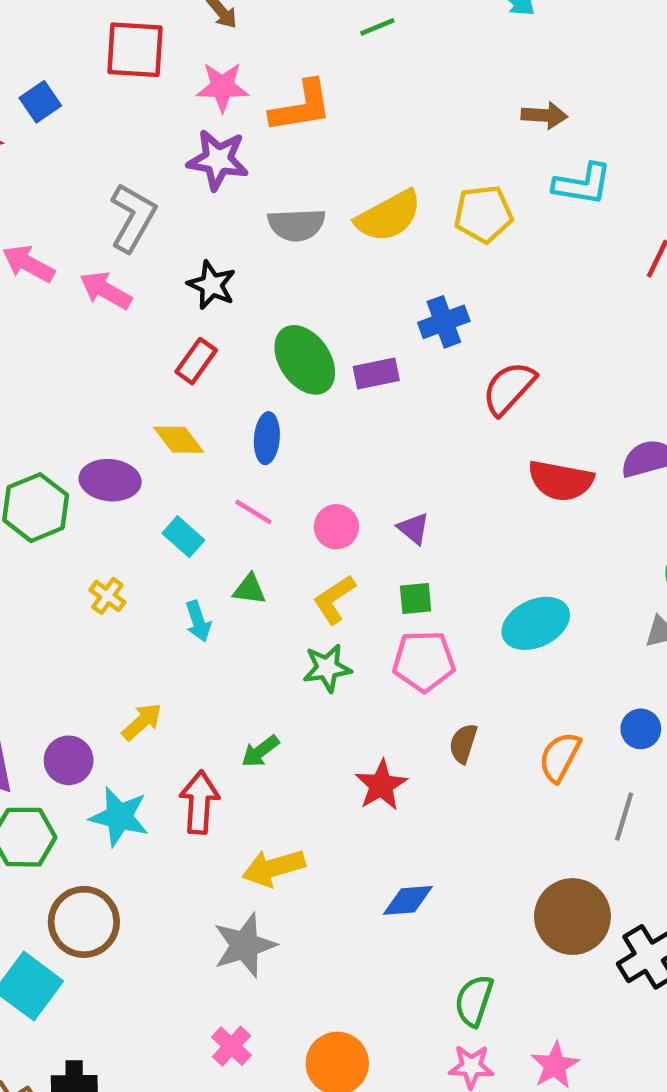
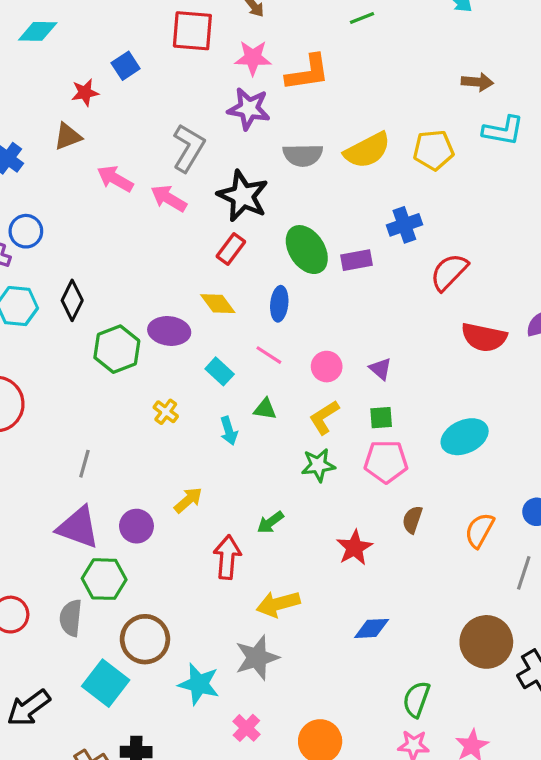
black star: (212, 285) -> (243, 196), size x1.5
cyan star: (119, 817) -> (199, 684), moved

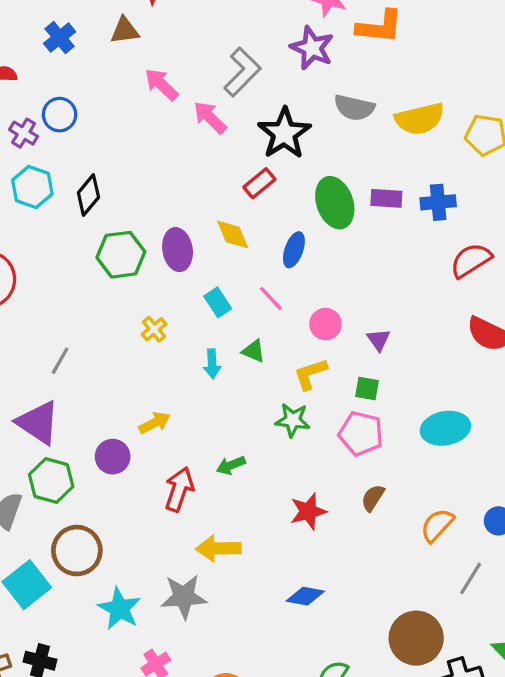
purple rectangle: (357, 260) -> (386, 198), moved
purple ellipse: (169, 331) -> (177, 250), turned 60
purple circle: (136, 526) -> (113, 457), moved

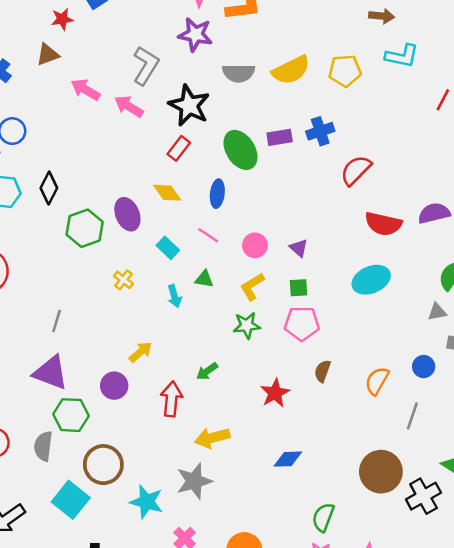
cyan ellipse: (445, 428) -> (371, 280), moved

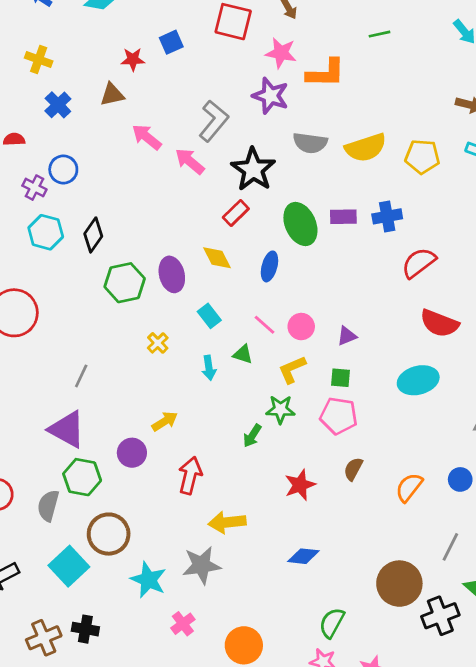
pink line: (208, 235) -> (264, 325), moved
purple triangle: (299, 248) -> (347, 336), turned 48
green arrow: (207, 371) -> (252, 436), moved, turned -30
gray line: (412, 416) -> (450, 547), moved

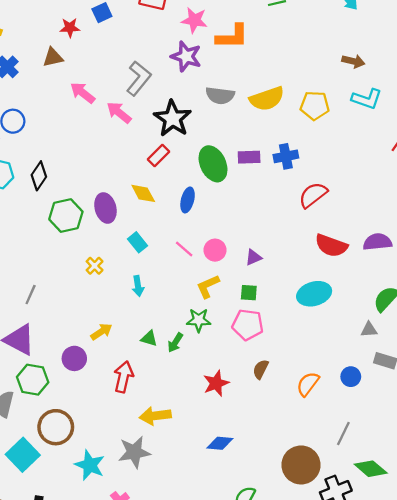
green triangle: (243, 354) -> (149, 338), moved

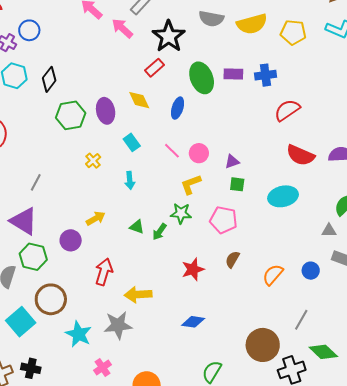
green square: (249, 293) -> (237, 184), moved
red arrow: (124, 377) -> (104, 272), moved

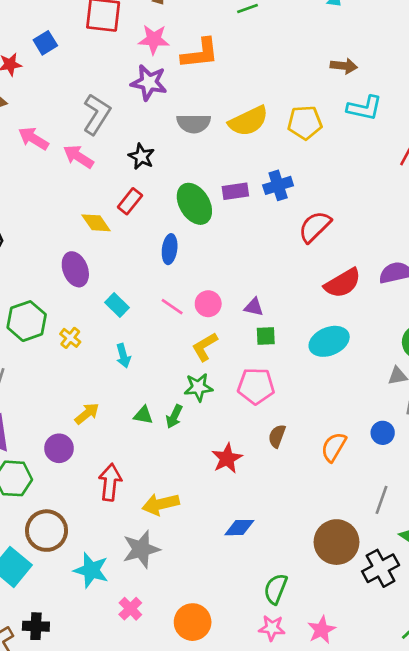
black star: (169, 36) -> (141, 157), size x0.6
yellow diamond: (139, 100) -> (96, 223), moved
green hexagon: (71, 115) -> (27, 321), moved
red semicircle: (300, 155) -> (343, 283), turned -44
purple triangle: (232, 162) -> (254, 307), turned 42

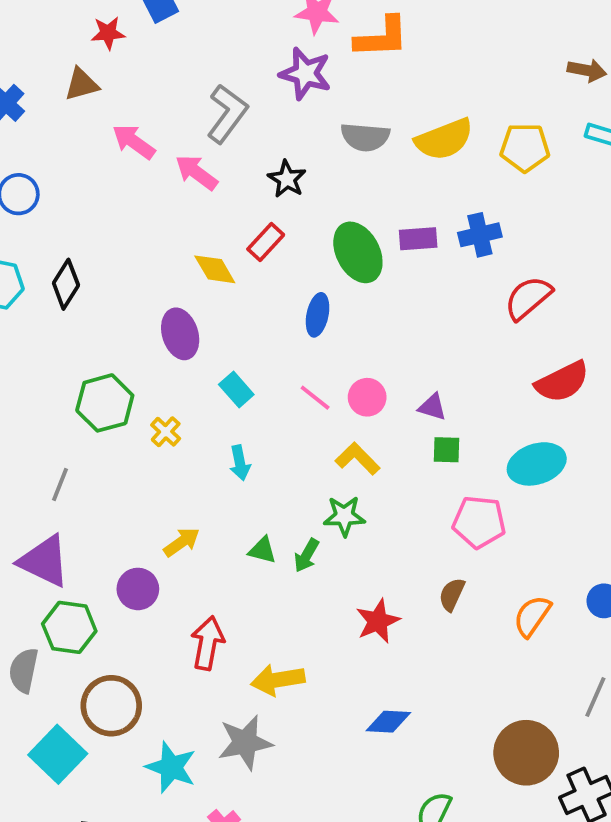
yellow L-shape: (205, 347) -> (358, 459), turned 72
pink pentagon: (256, 386) -> (479, 522), moved

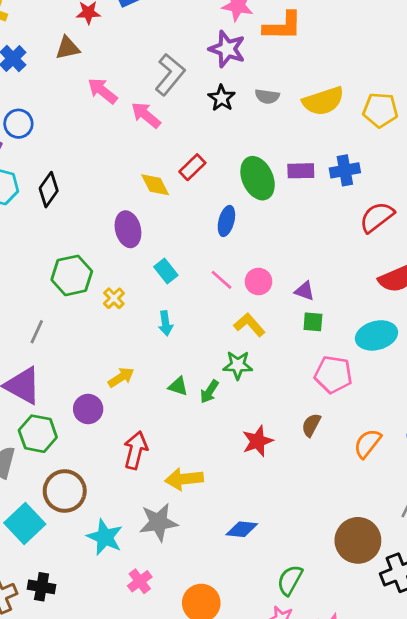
gray semicircle: (365, 137) -> (267, 96), size x0.7
black star: (287, 179) -> (222, 98), moved
blue diamond: (388, 722) -> (242, 529), moved

